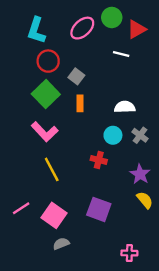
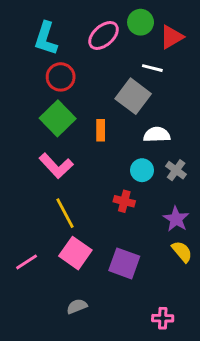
gray square: (76, 76) -> (133, 96), moved, size x1.6
pink square: (54, 215) -> (75, 253), moved

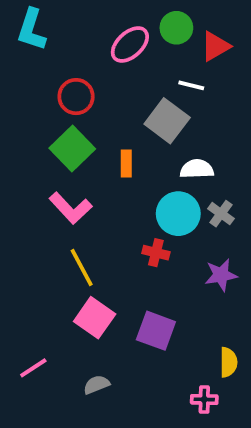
cyan L-shape: (46, 38) -> (31, 30), moved
cyan circle: (142, 170) -> (178, 214), size x1.5
purple star: (176, 219) -> (221, 275), turned 30
yellow semicircle: (182, 252) -> (228, 362), moved, turned 40
pink line: (27, 262) -> (33, 368), moved

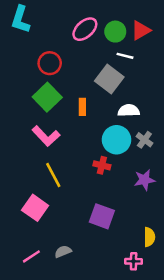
green circle: (176, 28) -> (115, 32), moved
pink square: (95, 318) -> (35, 208), moved
pink line: (33, 368) -> (31, 256), moved

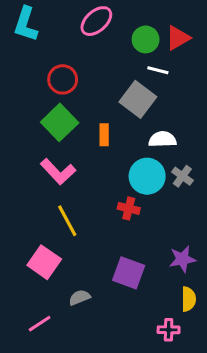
pink ellipse: (85, 29) -> (96, 21), moved
purple star: (144, 180) -> (182, 259), moved
gray semicircle: (63, 252) -> (80, 298), moved

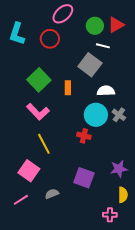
cyan L-shape: (26, 24) -> (17, 34), moved
red circle: (63, 79) -> (50, 39), moved
pink line: (40, 324) -> (21, 200), moved

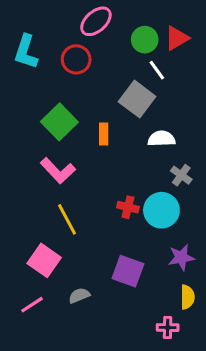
white line: (103, 46) -> (157, 70), turned 40
cyan circle: (96, 115) -> (161, 210), moved

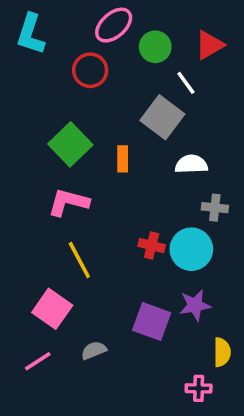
green circle: (145, 40) -> (155, 47), moved
cyan L-shape: (26, 52) -> (31, 34), moved
pink L-shape: (58, 171) -> (68, 202), turned 148
gray cross: (181, 175) -> (215, 208), turned -30
purple star: (181, 257) -> (195, 305), moved

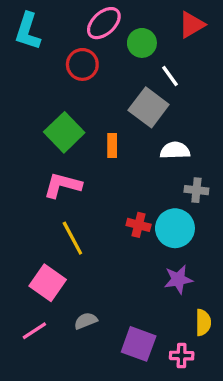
red triangle: (209, 45) -> (192, 25), moved
purple square: (152, 321) -> (139, 344), moved

